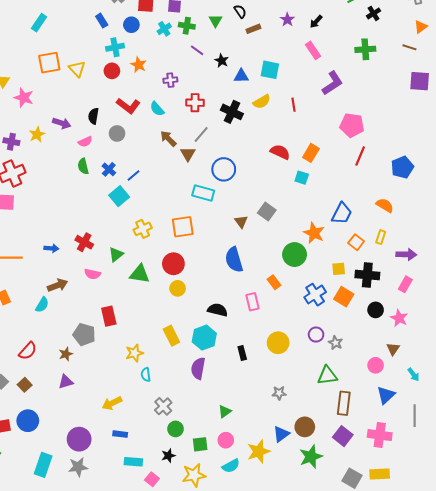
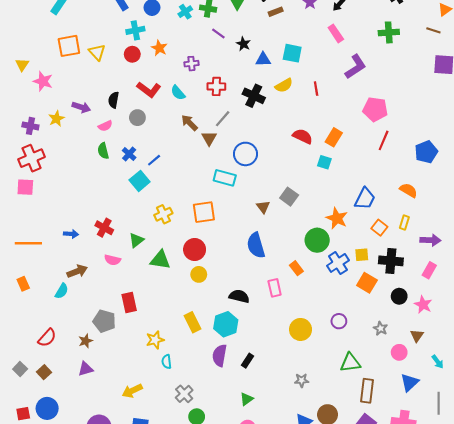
blue cross: (315, 295) -> (338, 263), moved
gray star: (336, 343) -> (380, 328), moved
black rectangle: (242, 353) -> (248, 361), moved, turned 48

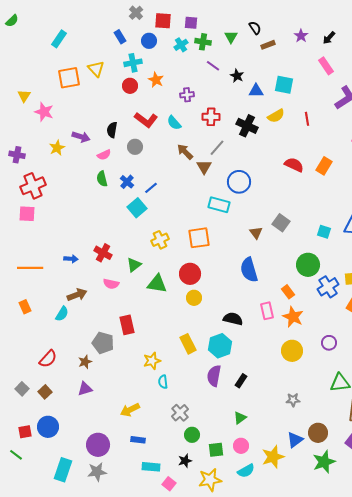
yellow triangle: (97, 52) -> (96, 69), moved
purple cross: (30, 126) -> (17, 155), moved
cyan square: (324, 162) -> (324, 232), moved
orange star: (337, 218) -> (293, 317), moved

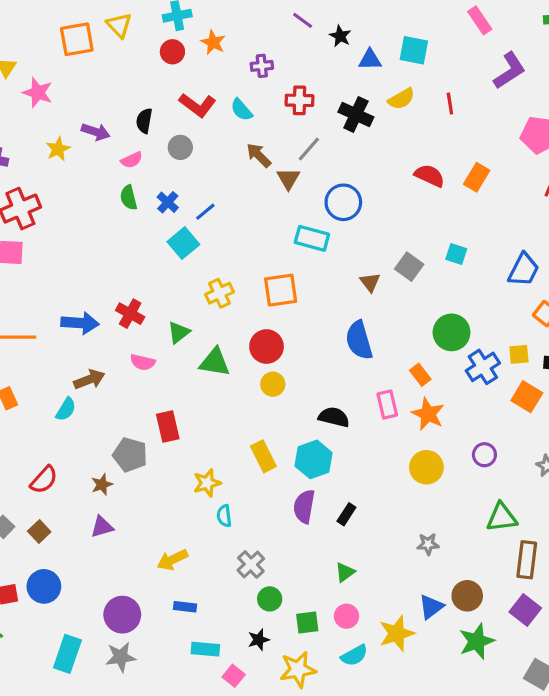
cyan square: (324, 232) -> (456, 254), moved
blue arrow: (71, 259) -> (80, 323), size x1.6

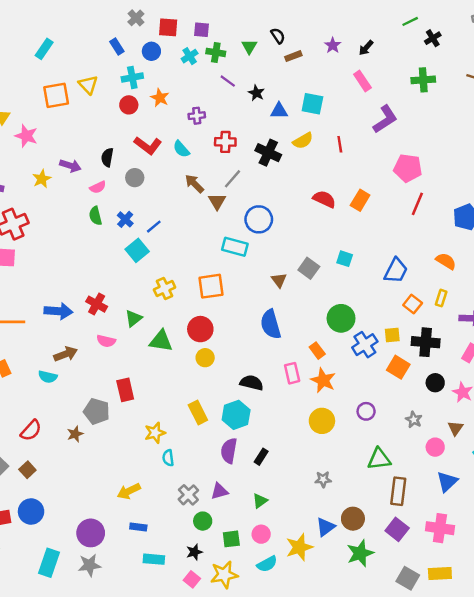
cyan semicircle: (66, 409) -> (48, 377), turned 72
purple triangle: (102, 527) -> (219, 491), moved
pink square: (234, 676) -> (192, 579), moved

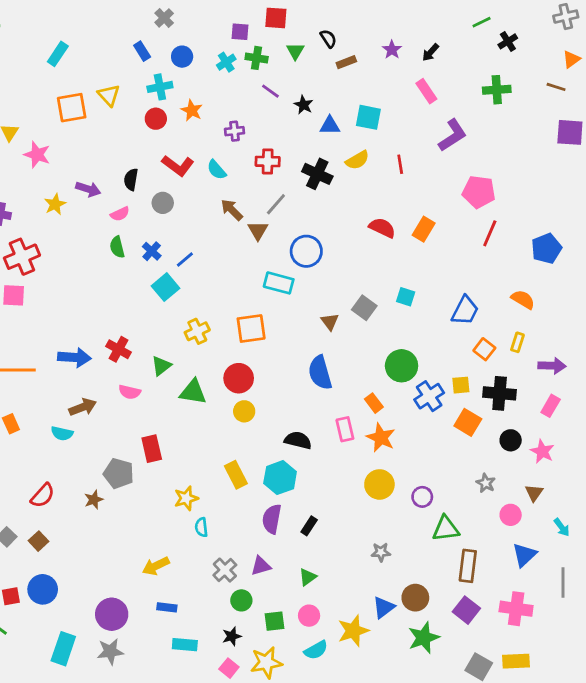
red square: (168, 27) -> (276, 18), moved
purple circle: (366, 411) -> (422, 497), moved

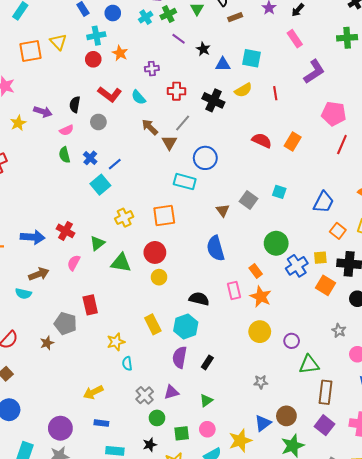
green cross: (257, 58) -> (168, 14), turned -35
pink semicircle: (130, 392) -> (74, 263), turned 105

